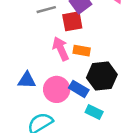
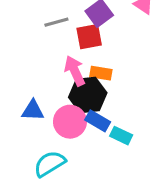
black hexagon: (102, 76) -> (88, 95), moved
cyan rectangle: (94, 112) -> (121, 136), moved

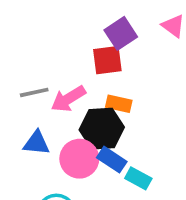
gray line: (56, 22) -> (34, 92), moved
pink arrow: (75, 71) -> (68, 99), moved, turned -100

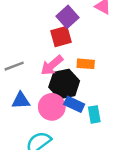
pink arrow: (68, 99) -> (52, 65), moved
orange rectangle: (119, 104) -> (86, 64), moved
cyan rectangle: (138, 178) -> (94, 114), turned 60

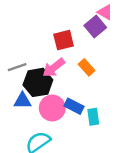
purple square: (67, 17) -> (95, 26), moved
orange rectangle: (86, 64) -> (87, 67), turned 42
black hexagon: (64, 84) -> (38, 82), moved

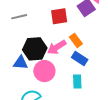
gray line: (17, 67) -> (19, 17), moved
pink arrow: (54, 68) -> (57, 47), moved
blue rectangle: (74, 106) -> (80, 59), moved

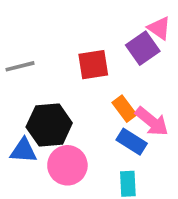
pink arrow: (57, 47) -> (152, 121), moved, turned -108

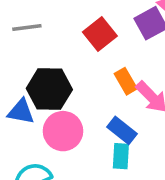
red square: (93, 65) -> (100, 34), turned -36
blue rectangle: (132, 142) -> (122, 130), moved

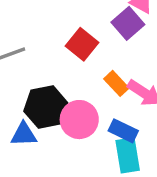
pink circle: (63, 131) -> (79, 120), moved
cyan rectangle: (121, 156) -> (128, 155), size x1.4

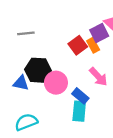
red square: (82, 44) -> (78, 45), moved
orange rectangle: (116, 83) -> (93, 45), moved

